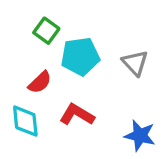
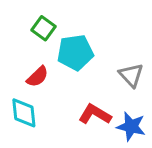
gray triangle: (135, 63) -> (131, 75), moved
red L-shape: (77, 115) -> (95, 114), moved

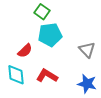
green square: (44, 28) -> (42, 12), moved
red L-shape: (95, 114) -> (47, 76), moved

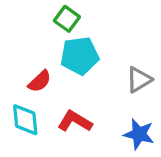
gray triangle: (87, 50) -> (139, 80), turned 42

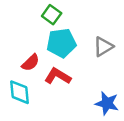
gray triangle: (139, 80) -> (103, 47), moved
red L-shape: (75, 121) -> (58, 76), moved

